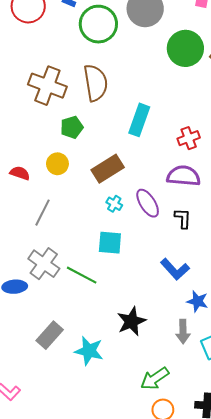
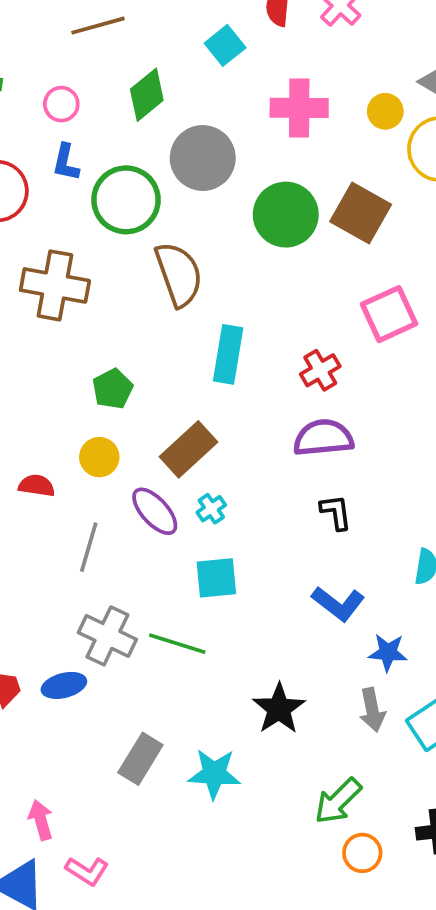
brown semicircle: (96, 83) -> (179, 274), moved
brown cross: (47, 86) -> (55, 285), moved
purple ellipse: (148, 203) -> (155, 511), moved
cyan cross: (114, 204) -> (211, 509), turned 35

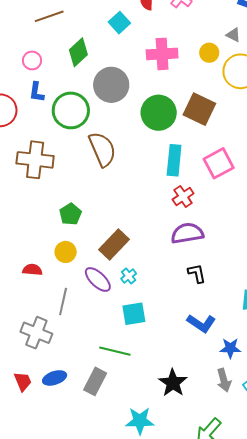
cyan rectangle: (228, 354) -> (174, 160), moved
gray cross: (107, 636) -> (36, 333), moved
gray rectangle: (140, 759) -> (95, 381), moved

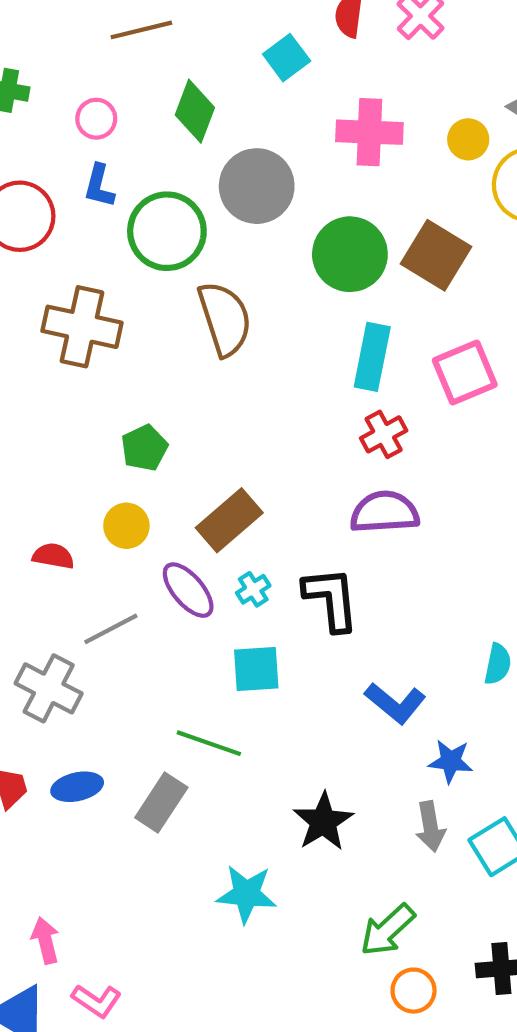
green diamond: (78, 52) -> (195, 111), turned -32
black L-shape: (197, 273) -> (331, 599), moved, size x1.6
gray line: (63, 302) -> (111, 629), turned 44

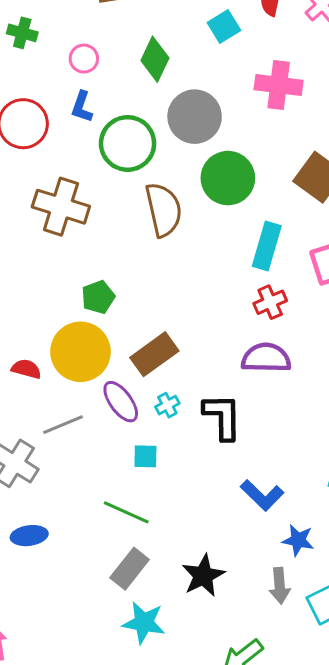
green circle: (350, 254) -> (228, 178), moved
yellow circle: (126, 526) -> (80, 352), size x1.8
cyan square: (256, 669) -> (145, 456), moved, size x0.7
gray rectangle: (161, 803) -> (130, 569), moved

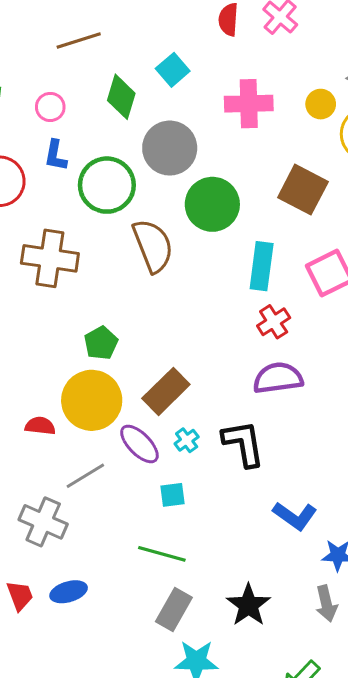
cyan square: (224, 26) -> (173, 70), moved

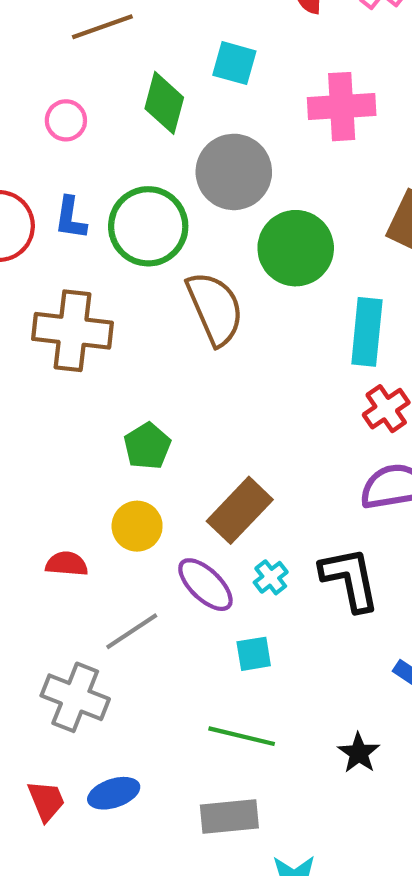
cyan square: (173, 70) -> (234, 63), turned -32
blue L-shape: (56, 155) -> (70, 218), moved
yellow circle: (92, 400) -> (137, 526), size x0.6
black star: (248, 605) -> (359, 753), moved, size x0.7
gray rectangle: (174, 609) -> (229, 816), moved, turned 57

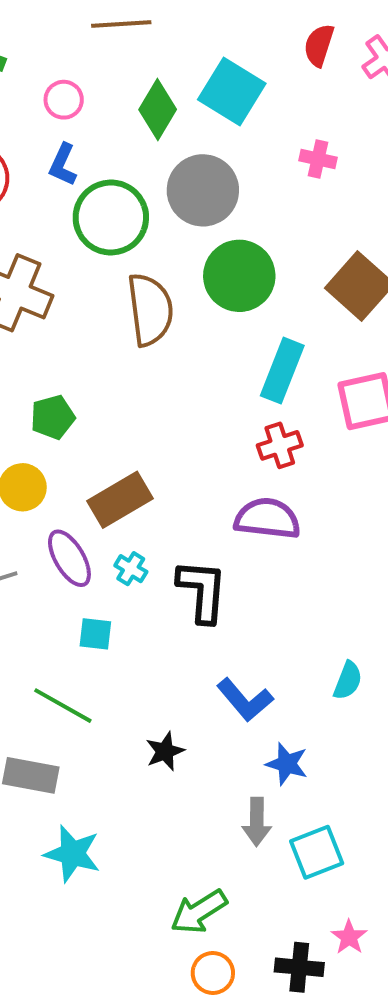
cyan square: (234, 63) -> (232, 92), size x1.5
pink cross: (342, 107) -> (318, 159), size x0.6
blue L-shape: (70, 218) -> (63, 165), moved
cyan cross: (271, 577) -> (131, 569), turned -36

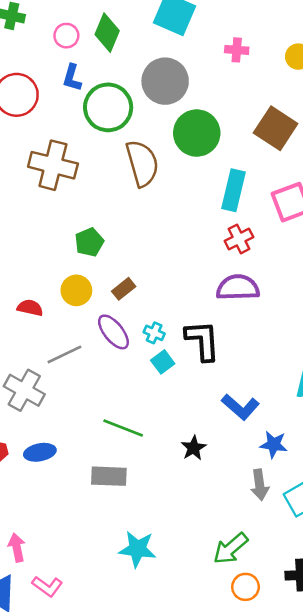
green diamond: (158, 109) -> (107, 33), moved
brown rectangle: (120, 500) -> (124, 289), moved, size x0.6
cyan square: (95, 634) -> (163, 362), moved, turned -35
cyan star: (72, 854) -> (137, 549), moved

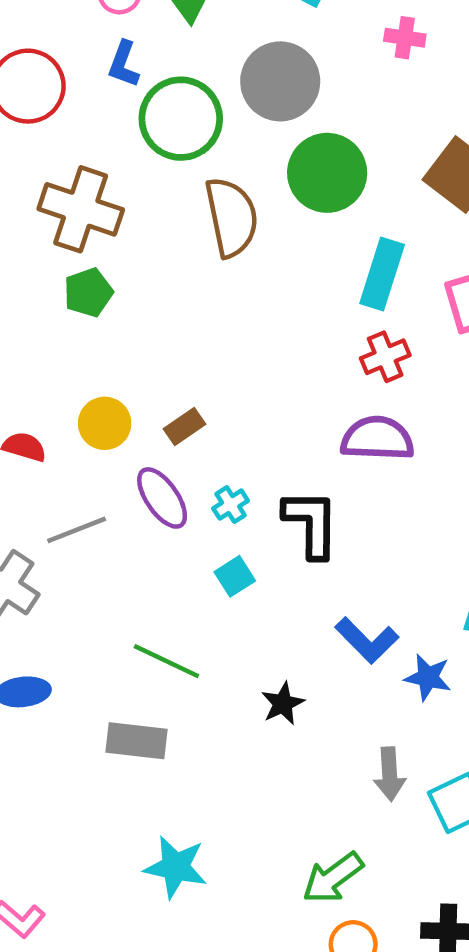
green pentagon: (89, 242) -> (88, 292), moved
cyan cross: (154, 333) -> (231, 505), turned 30
cyan square: (163, 362) -> (235, 576), moved
blue star: (274, 444) -> (428, 677), moved

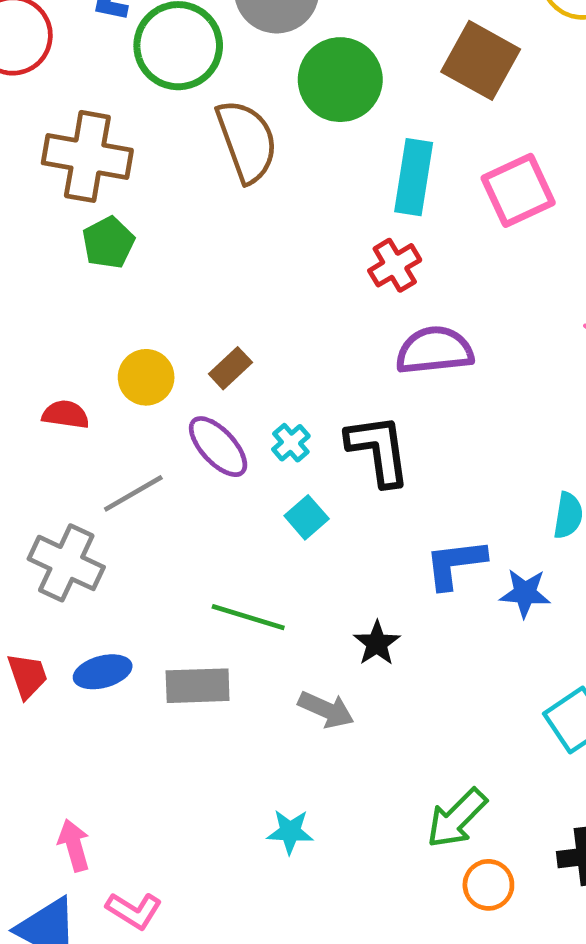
red cross: (385, 357) -> (395, 265), moved
blue L-shape: (367, 640) -> (455, 564), turned 136
gray rectangle: (136, 741) -> (198, 686), moved
gray arrow: (390, 774) -> (326, 710), moved, turned -54
cyan star: (176, 867) -> (290, 832), size x0.7

